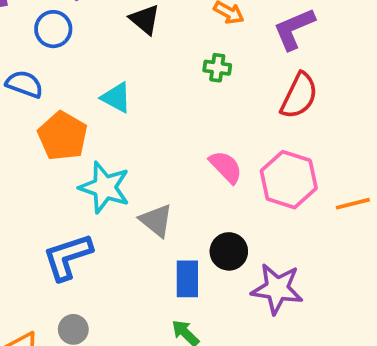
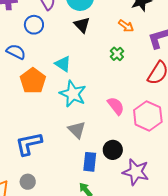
green cross: (217, 68) -> (117, 54), turned 32
cyan star: (105, 187) -> (73, 94), moved

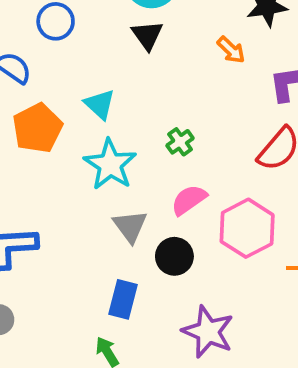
green cross: (117, 54) -> (180, 142), moved
pink semicircle: (116, 106) -> (189, 200), turned -96
gray triangle: (77, 130) -> (130, 226), moved
black circle: (113, 150) -> (174, 256), moved

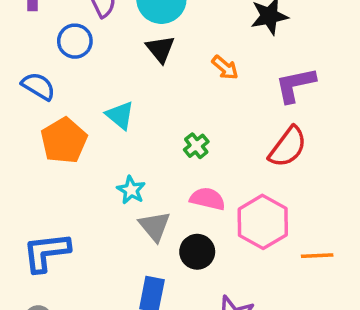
orange arrow: (231, 50) -> (225, 68), moved
cyan star: (110, 164) -> (131, 190), moved, size x0.6
pink semicircle: (189, 200) -> (207, 199), turned 52

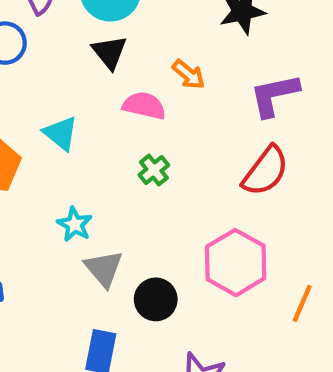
pink semicircle: (207, 199) -> (144, 106), moved
orange line: (317, 256) -> (302, 303), turned -64

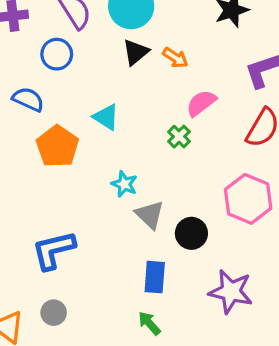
black triangle: (109, 52) -> (136, 52), turned 36
orange arrow: (189, 74) -> (175, 58), moved
pink semicircle: (144, 106) -> (201, 103), moved, turned -44

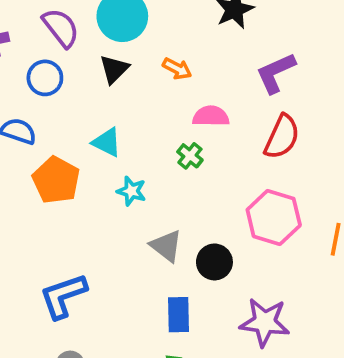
black triangle: (136, 52) -> (114, 69), moved
pink semicircle: (201, 103) -> (211, 116), turned 44
cyan star: (124, 184) -> (131, 191), moved

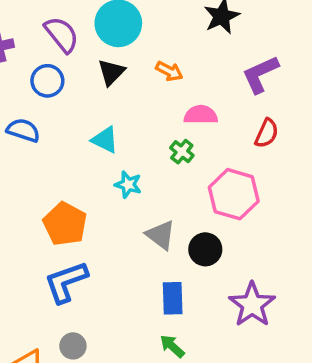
red semicircle: (282, 137) -> (267, 133), size x0.7
orange pentagon: (56, 180) -> (65, 224), moved
pink hexagon: (274, 217) -> (234, 194), moved
purple star: (265, 322) -> (252, 305), turned 30

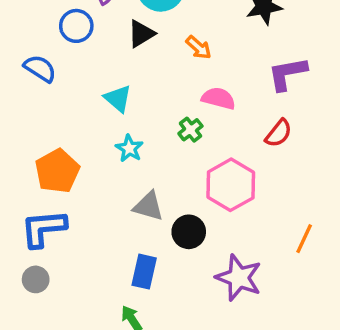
gray triangle: (161, 235) -> (148, 206), turned -36
purple star: (252, 305) -> (239, 278), moved, turned -30
gray circle: (73, 346) -> (36, 279), moved

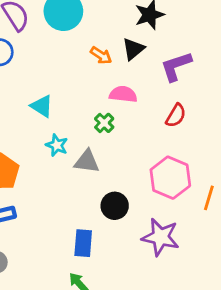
black triangle: (141, 34) -> (133, 49), moved
pink hexagon: (231, 185) -> (170, 178), moved
gray triangle: (148, 206) -> (87, 161), moved

